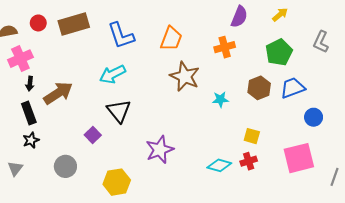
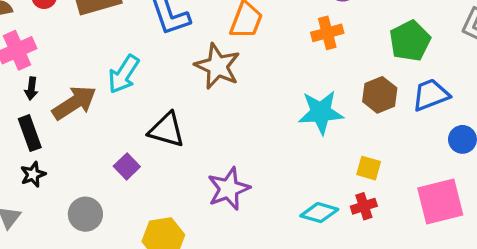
cyan arrow: (113, 74) -> (124, 74), moved, turned -30
brown star: (185, 76) -> (217, 66), moved
cyan star: (220, 99) -> (321, 112), size x1.8
black triangle: (119, 111) -> (167, 130), turned -35

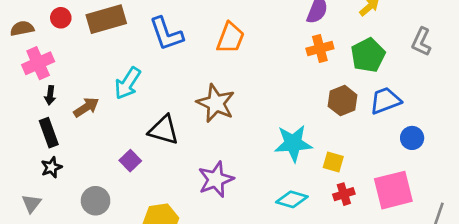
orange cross: (327, 33) -> (320, 48), moved
brown star: (217, 66) -> (216, 103), moved
brown arrow: (74, 103) -> (86, 107), size x0.7
cyan star: (321, 112) -> (293, 143), moved
red cross: (364, 206) -> (344, 194), moved

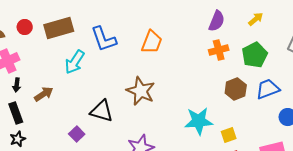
cyan arrow: (128, 83) -> (75, 62), moved
yellow square: (333, 162) -> (229, 135), turned -35

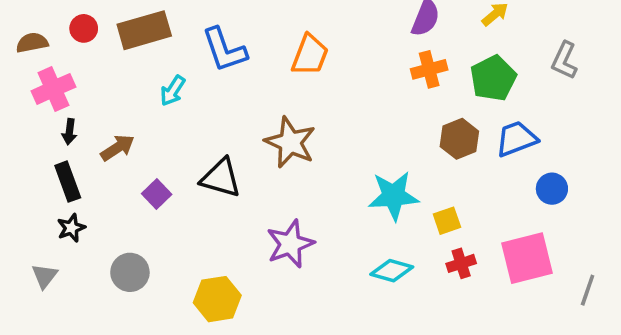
cyan arrow: (75, 62) -> (173, 91), size x0.7
purple square: (77, 134) -> (157, 194), moved

